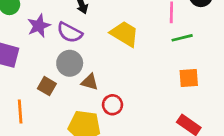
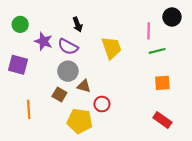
purple star: (39, 26) -> (44, 41), turned -30
yellow trapezoid: (125, 34) -> (111, 48), turned 40
brown square: (47, 86) -> (59, 94), moved

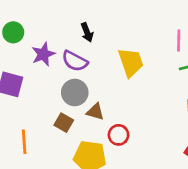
purple star: (44, 41) -> (43, 54), turned 30

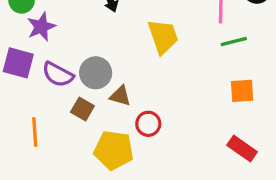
purple star: (43, 54) -> (41, 27), moved
purple semicircle: (75, 61) -> (58, 74), moved

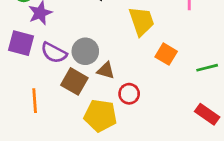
green line: (234, 42) -> (207, 68), moved
orange square: (242, 91) -> (166, 54), moved, turned 35
brown square: (82, 109) -> (74, 81), size x1.4

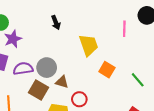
purple semicircle: (54, 53) -> (23, 69), turned 144
green line: (207, 68) -> (138, 80), turned 63

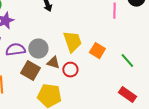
yellow trapezoid: (89, 45) -> (72, 42), moved
red circle: (79, 99) -> (70, 70), moved

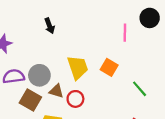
orange square: (97, 51) -> (109, 67), moved

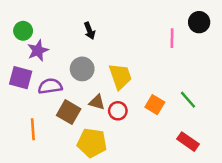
orange square: (109, 67) -> (155, 105), moved
gray circle: (39, 75) -> (82, 69), moved

